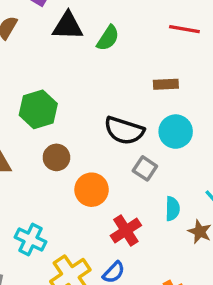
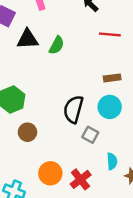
brown rectangle: (166, 84) -> (112, 78), moved
black semicircle: (124, 131) -> (73, 109), turned 92
orange circle: (92, 190) -> (50, 173), moved

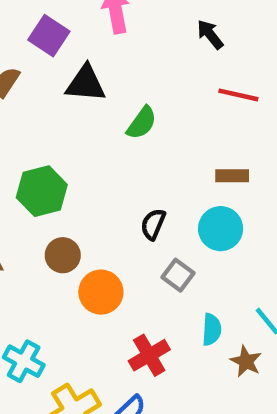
green semicircle: (57, 45) -> (142, 123), moved
black semicircle: (73, 109) -> (153, 224), size x0.6
orange circle: (50, 173) -> (101, 292), moved

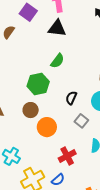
black triangle: (86, 84) -> (57, 28), moved
green semicircle: (142, 123) -> (57, 61), moved
green hexagon: (42, 191) -> (38, 84), moved

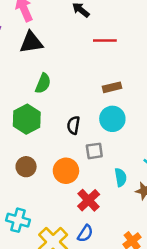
brown circle: (31, 110) -> (26, 167), moved
gray square: (81, 121) -> (94, 151), turned -32
orange circle: (47, 127) -> (66, 171), moved

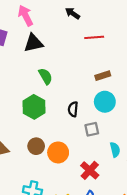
green semicircle: (43, 83) -> (45, 76), turned -49
orange circle: (66, 171) -> (58, 152), moved

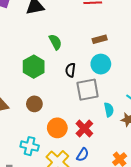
green semicircle: (45, 76) -> (55, 42), moved
gray square: (92, 129) -> (88, 90), size x1.6
orange circle: (58, 152) -> (57, 128), moved

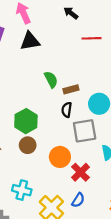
brown rectangle: (100, 39) -> (71, 89), moved
green hexagon: (34, 67) -> (26, 121), moved
orange circle: (57, 128) -> (60, 157), moved

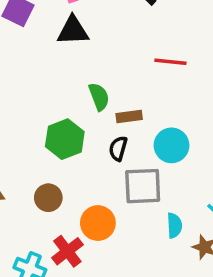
red line: (92, 38) -> (170, 62), moved
green hexagon: (26, 121) -> (65, 139), moved
red cross: (80, 172) -> (67, 251), moved

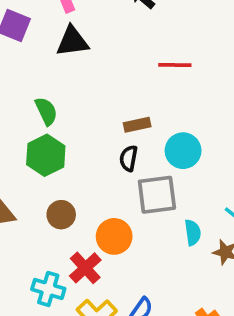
green semicircle: (99, 97) -> (46, 111), moved
green hexagon: (65, 139) -> (46, 155), moved

